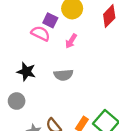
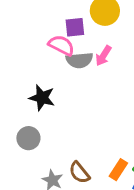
purple square: (50, 20) -> (75, 27), turned -32
gray semicircle: (63, 75) -> (79, 60), moved

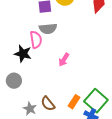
pink semicircle: (61, 45) -> (36, 40), moved, turned 54
pink arrow: (103, 56) -> (64, 60), moved

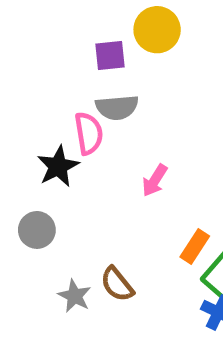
black star: (23, 54) -> (58, 166), turned 30
orange rectangle: (74, 102) -> (195, 246), moved

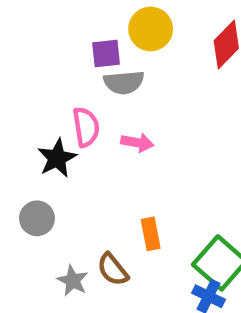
gray semicircle: (117, 107) -> (124, 82), moved
pink arrow: (155, 180) -> (137, 143), moved, turned -112
orange rectangle: (195, 246) -> (151, 234), moved, turned -44

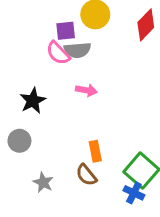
pink semicircle: (86, 127) -> (58, 53), moved, turned 145
brown semicircle: (113, 270) -> (86, 175), moved

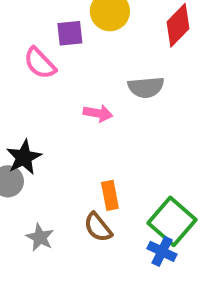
gray semicircle: (77, 50) -> (146, 87), moved
pink semicircle: (58, 53) -> (40, 63), moved
black star: (33, 101) -> (24, 157), moved

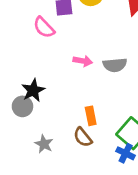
gray semicircle: (146, 87) -> (115, 65), moved

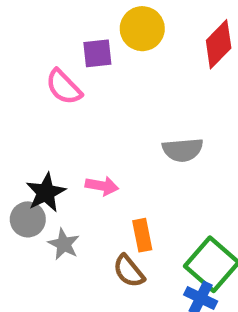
pink arrow: (83, 61) -> (102, 186), moved
gray star: (44, 144) -> (64, 244), moved

